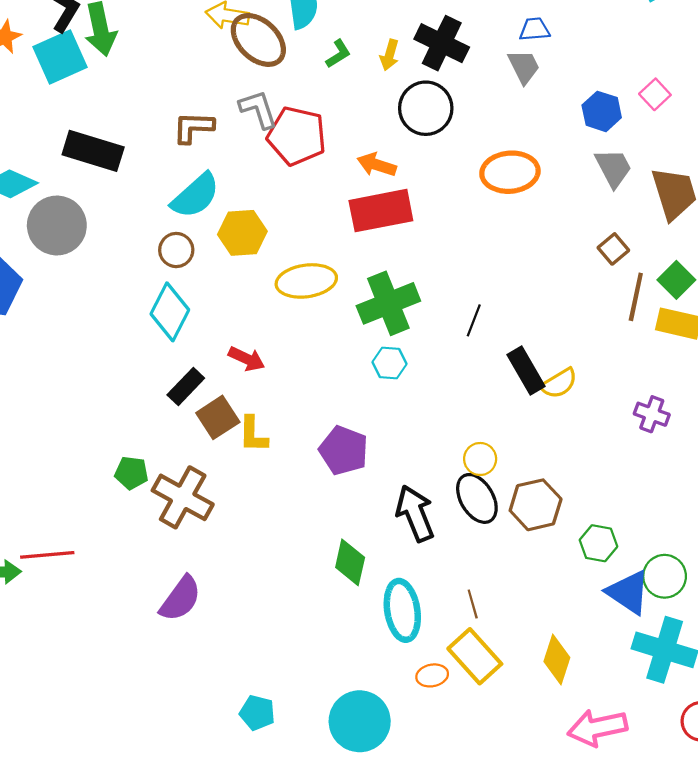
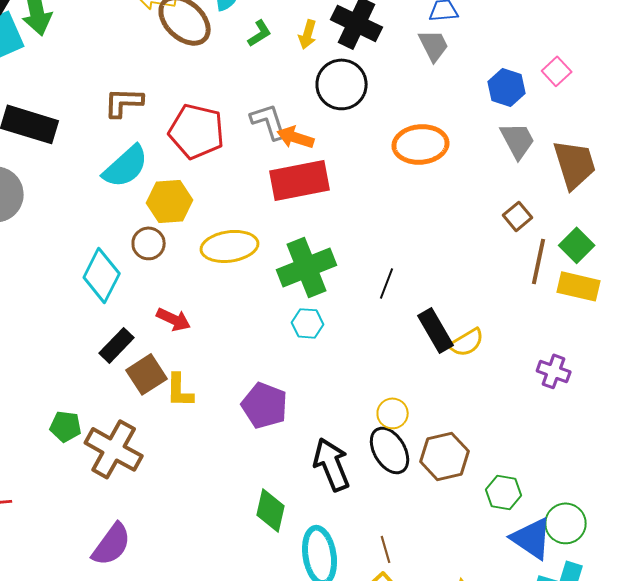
gray L-shape: (258, 109) -> (269, 121), moved
red pentagon: (297, 136) -> (197, 131), moved
brown circle: (176, 250) -> (149, 243), moved

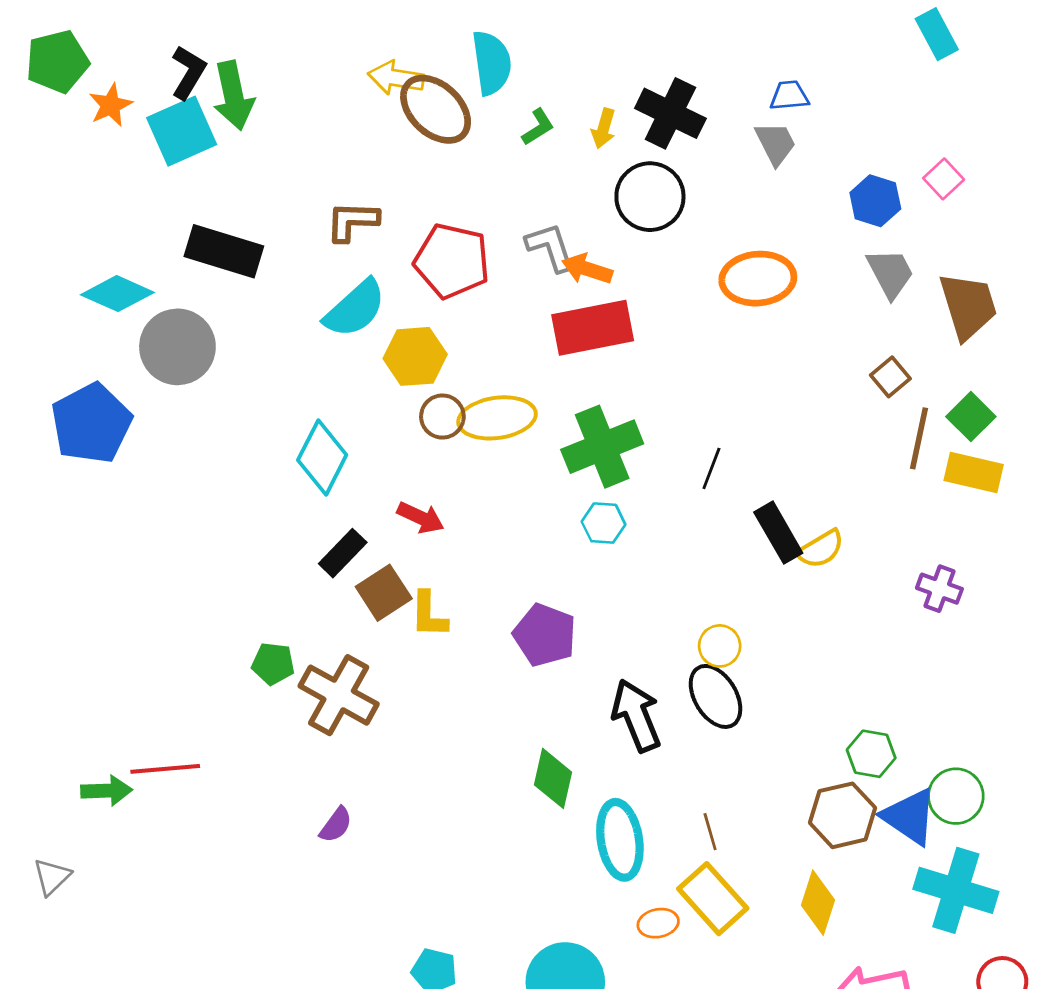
brown circle: (149, 243) -> (442, 417), moved
brown hexagon: (445, 456) -> (843, 815), moved
purple semicircle: (112, 544) -> (336, 825), size x0.6

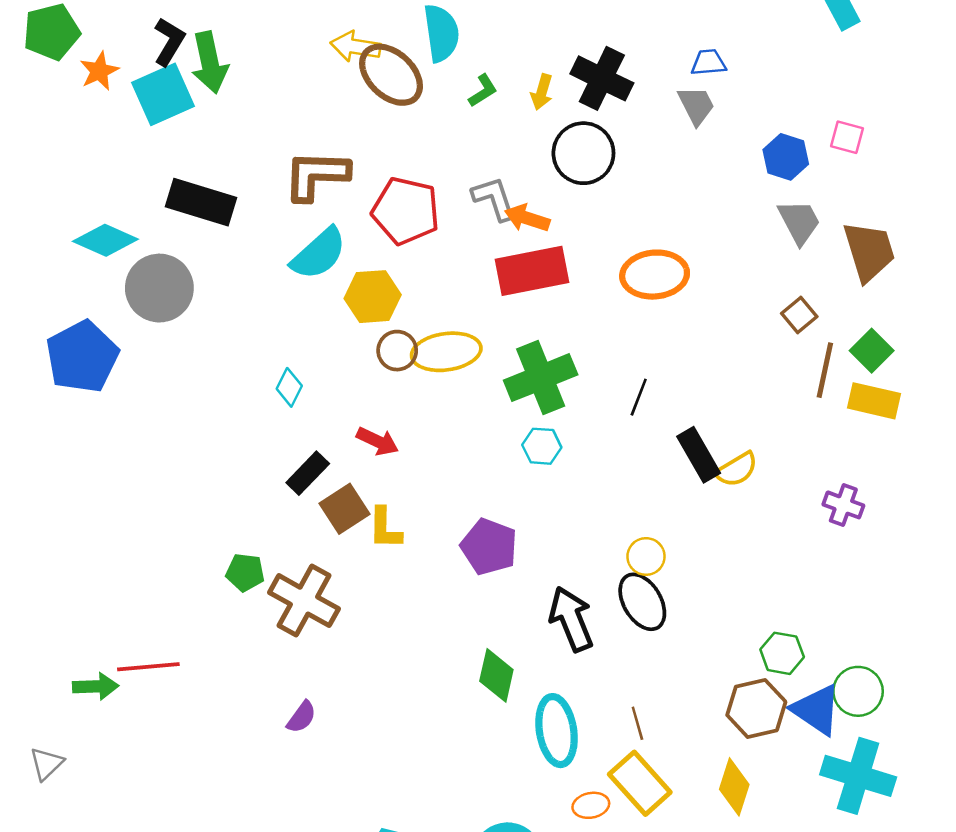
pink square: (944, 179) -> (847, 137), turned -32
brown L-shape: (352, 221) -> (316, 175), size x1.4
orange ellipse: (758, 279) -> (655, 275), moved
cyan diamond: (322, 457) -> (289, 387), size x0.6

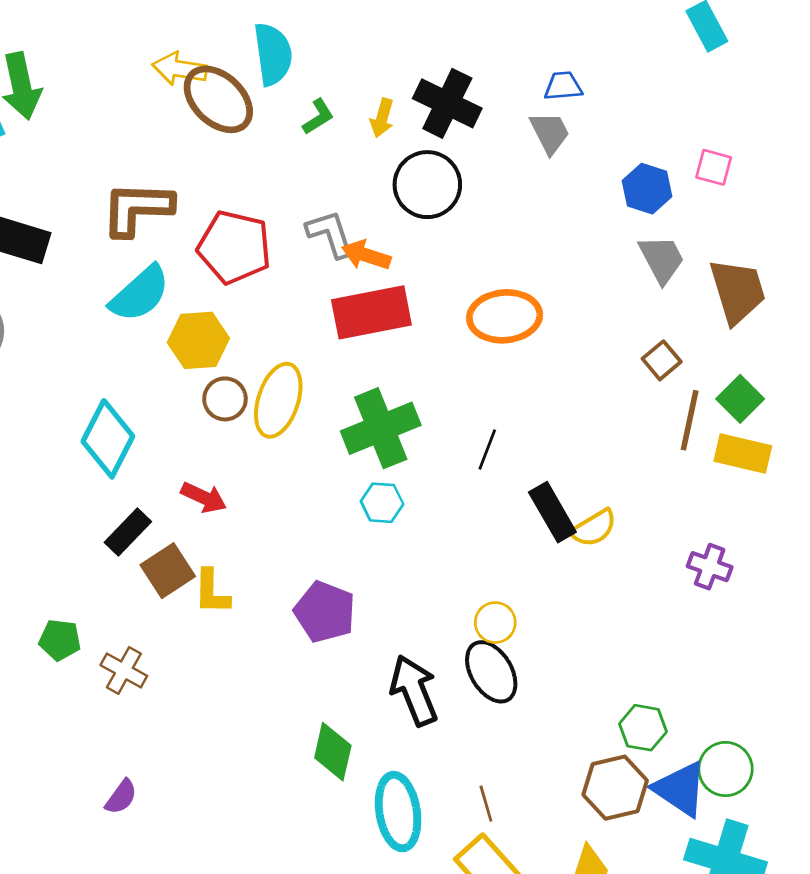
yellow ellipse: (446, 352) -> (278, 400), turned -64
cyan diamond: (289, 387) -> (108, 439), size x1.8
brown cross: (304, 601) -> (124, 670), size x0.6

